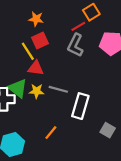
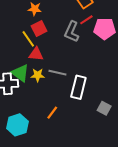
red line: (78, 26) -> (86, 20), moved

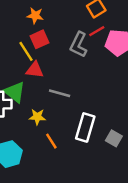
yellow star: (38, 75) -> (37, 117), moved
white rectangle: (78, 87) -> (85, 127), moved
orange line: (52, 113) -> (51, 141), turned -72

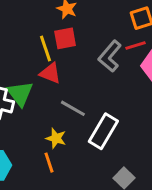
yellow star: (37, 117) -> (56, 138), moved
white rectangle: (85, 127) -> (103, 131), moved

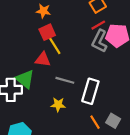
yellow line: (45, 49) -> (55, 46), moved
gray L-shape: (110, 56) -> (99, 41), moved
orange line: (49, 163) -> (95, 122), moved

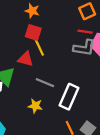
red line: (98, 25) -> (85, 32), turned 32
red square: (47, 32) -> (33, 32), turned 35
gray L-shape: (99, 41) -> (84, 48), turned -115

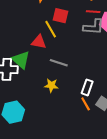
red square: (33, 32) -> (60, 16), moved
white rectangle: (69, 97) -> (87, 87), moved, size x0.7

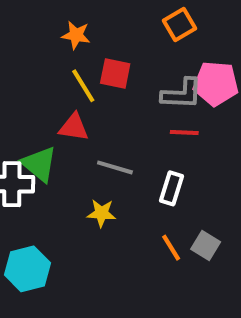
red line: (93, 12) -> (184, 132), moved
yellow line: (51, 29) -> (83, 86), moved
white rectangle: (87, 87) -> (171, 188), moved

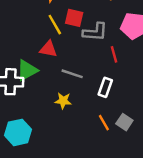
gray L-shape: (182, 94) -> (95, 32), moved
red line: (184, 132) -> (114, 54), turned 70
green triangle: (39, 164) -> (27, 70), turned 50

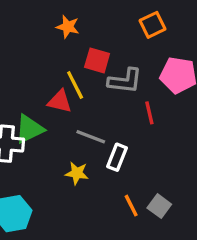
yellow line: (55, 25) -> (75, 85), moved
white rectangle: (105, 87) -> (117, 157), moved

